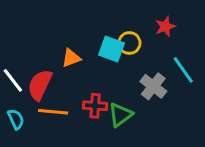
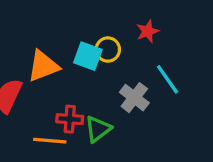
orange triangle: (71, 58) -> (43, 66), size x1.5
orange line: (53, 112) -> (50, 141), moved

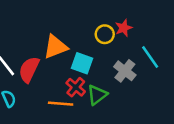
red star: (148, 31) -> (124, 28), moved
cyan square: (88, 56) -> (82, 63), moved
red cross: (70, 119) -> (76, 87), turned 36

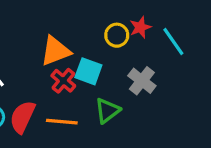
cyan line: (150, 57) -> (173, 41), moved
red semicircle: (29, 70) -> (22, 117), moved
red cross: (76, 87) -> (63, 81), moved

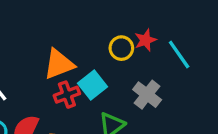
cyan square: (88, 71) -> (93, 85), turned 32
red cross: (63, 81) -> (67, 95), turned 30

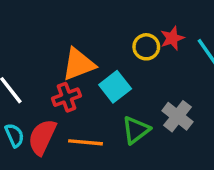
red cross: (67, 95) -> (66, 97), moved
gray cross: (147, 95) -> (177, 116), moved

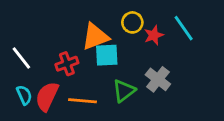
red star: (172, 38) -> (154, 35), moved
orange triangle: (79, 64) -> (95, 37), moved
cyan square: (115, 87) -> (107, 55), turned 35

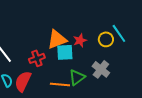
yellow circle: (132, 22) -> (106, 39), moved
red star: (154, 35) -> (80, 40), moved
orange line: (83, 101) -> (60, 84), moved

